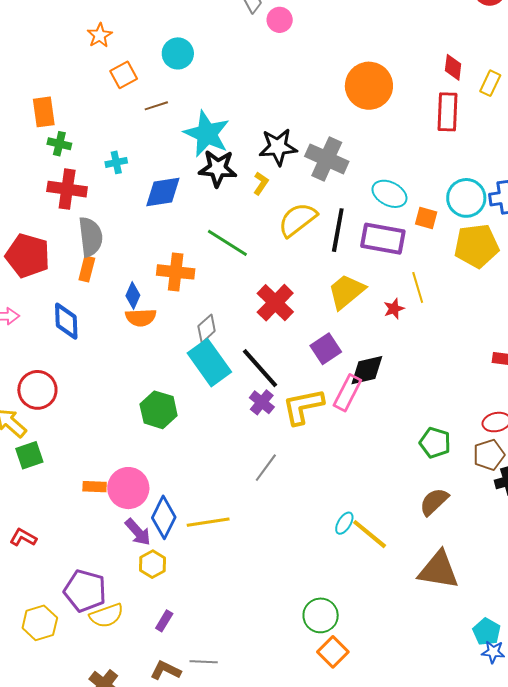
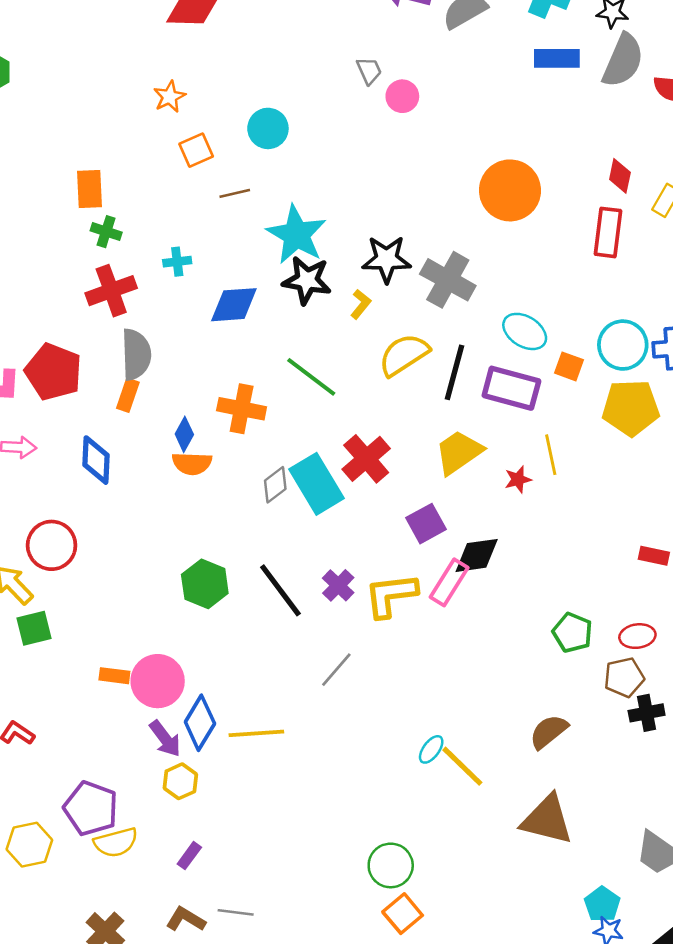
red cross: (67, 189) -> (111, 291), turned -33
cyan rectangle: (209, 363) -> (317, 484), moved
black line: (260, 368) -> (280, 590), moved
green pentagon: (435, 443) -> (572, 633), moved

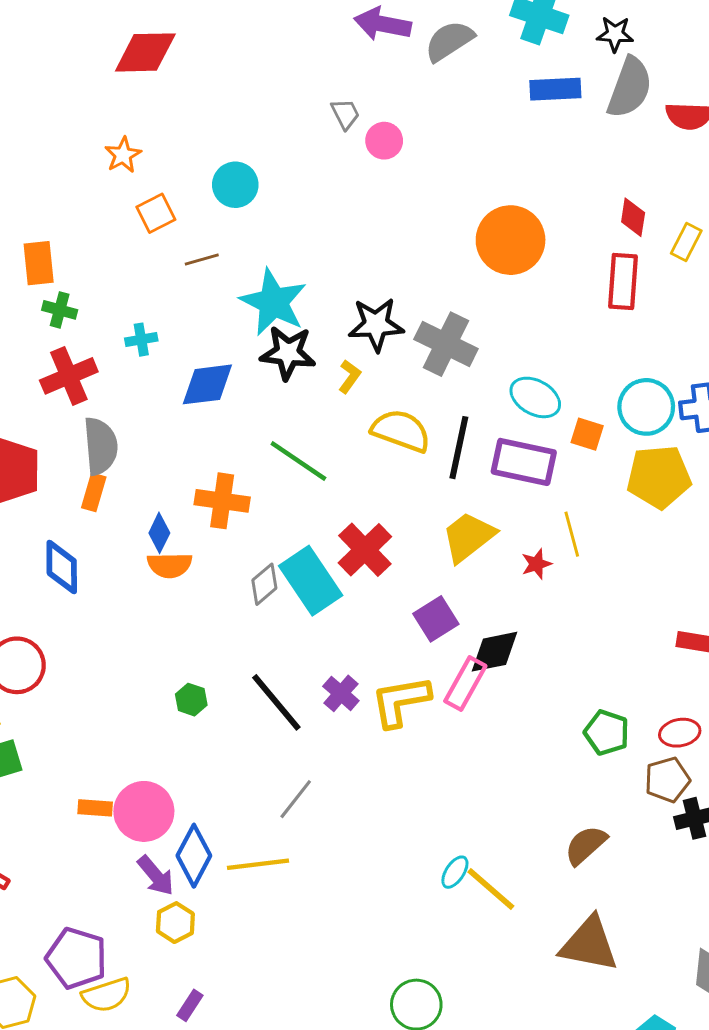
yellow semicircle: (404, 355) -> (401, 431), turned 56
green hexagon: (205, 584) -> (191, 700), size x0.6
gray line: (336, 670) -> (296, 799), moved

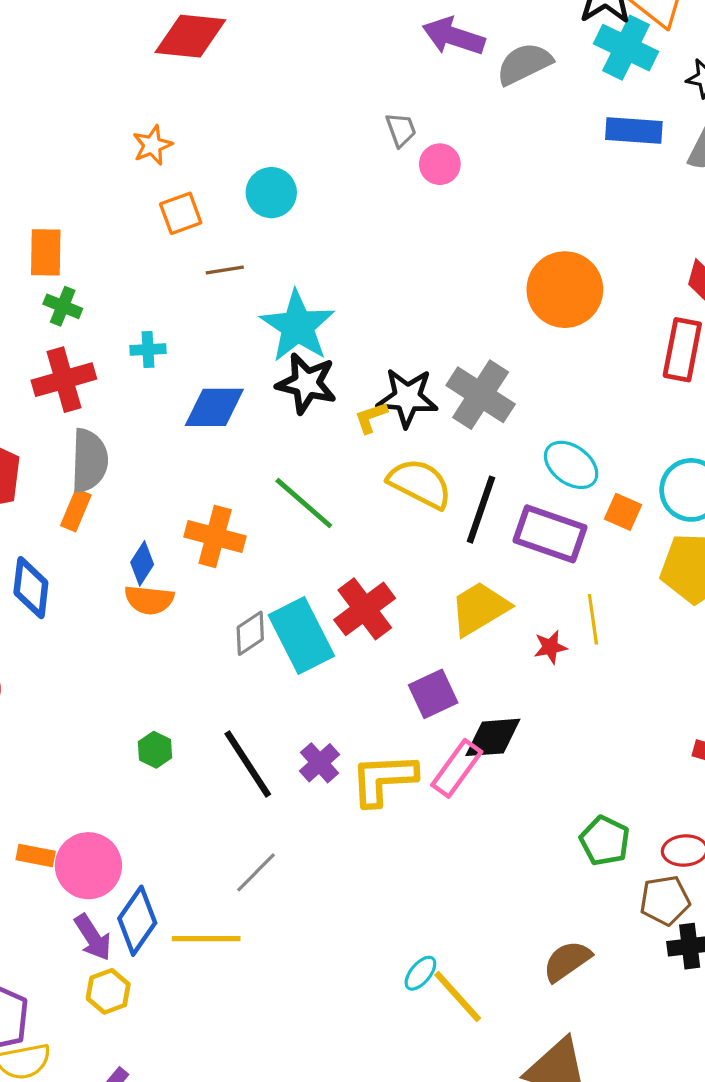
black star: (376, 325) -> (407, 398), moved
yellow L-shape: (350, 376) -> (371, 417), turned -152

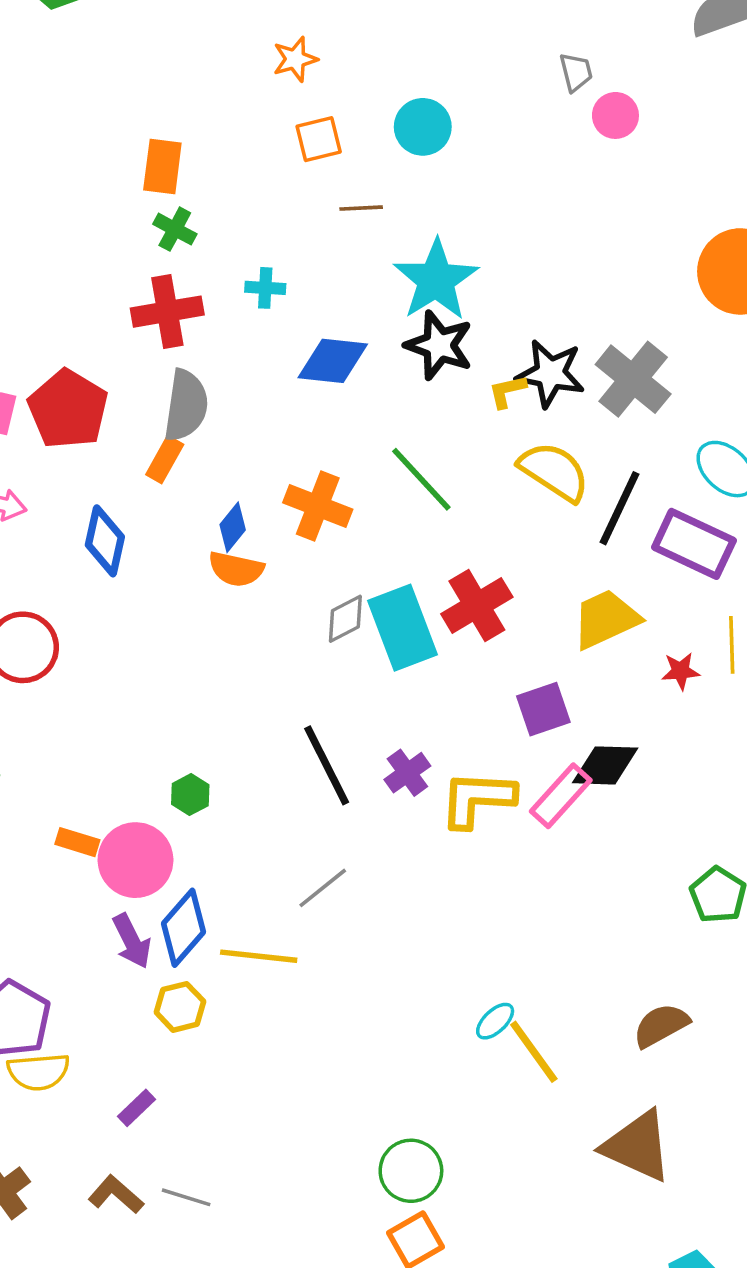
green hexagon: (155, 750) -> (190, 795), moved
yellow hexagon: (108, 991) -> (180, 1007), moved

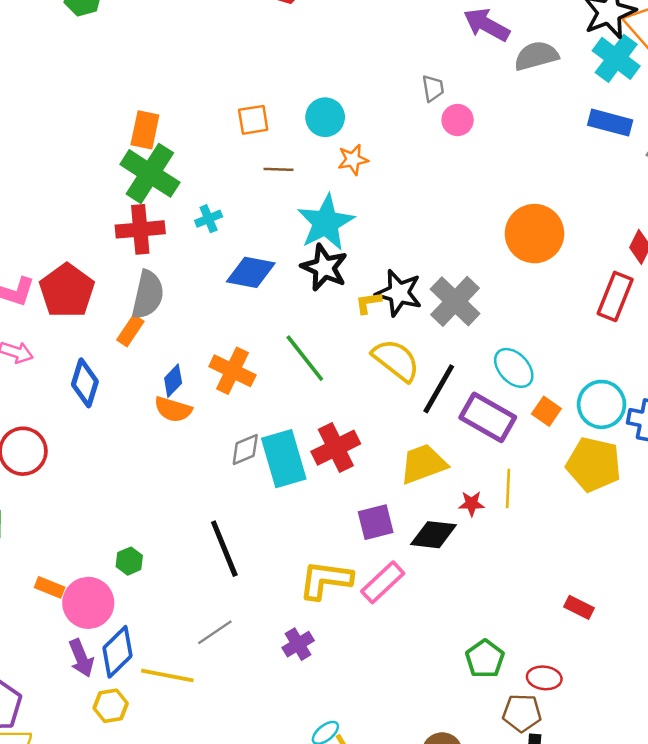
orange star: (295, 59) -> (353, 160), moved
green cross: (175, 229) -> (150, 173), size x2.0
cyan cross: (265, 288) -> (209, 219), turned -30
black diamond: (605, 765) -> (434, 535), moved
purple cross: (407, 773) -> (298, 644), moved

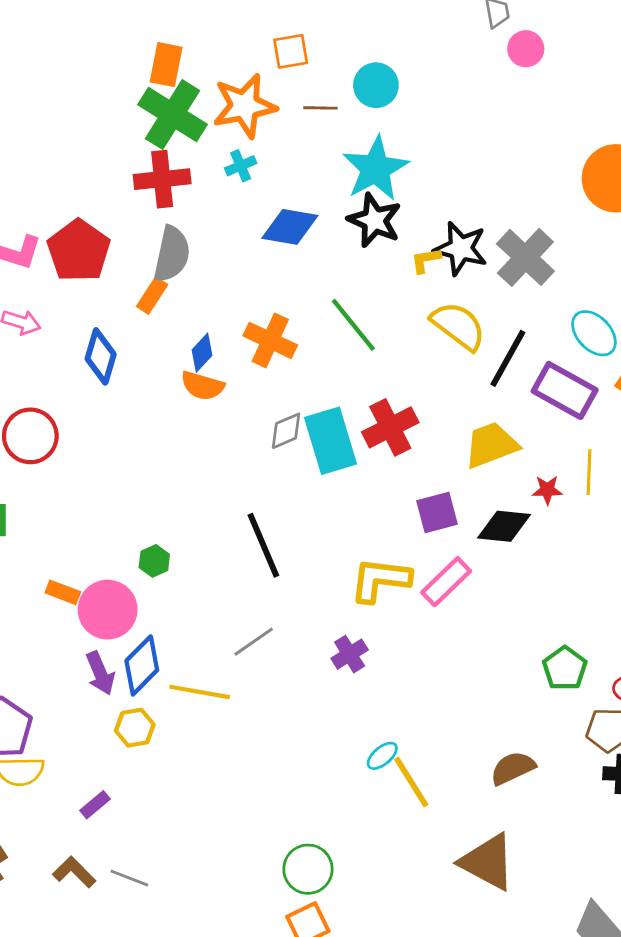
cyan circle: (325, 117) -> (376, 85), moved
orange star: (353, 160) -> (244, 106), moved, size x1.8

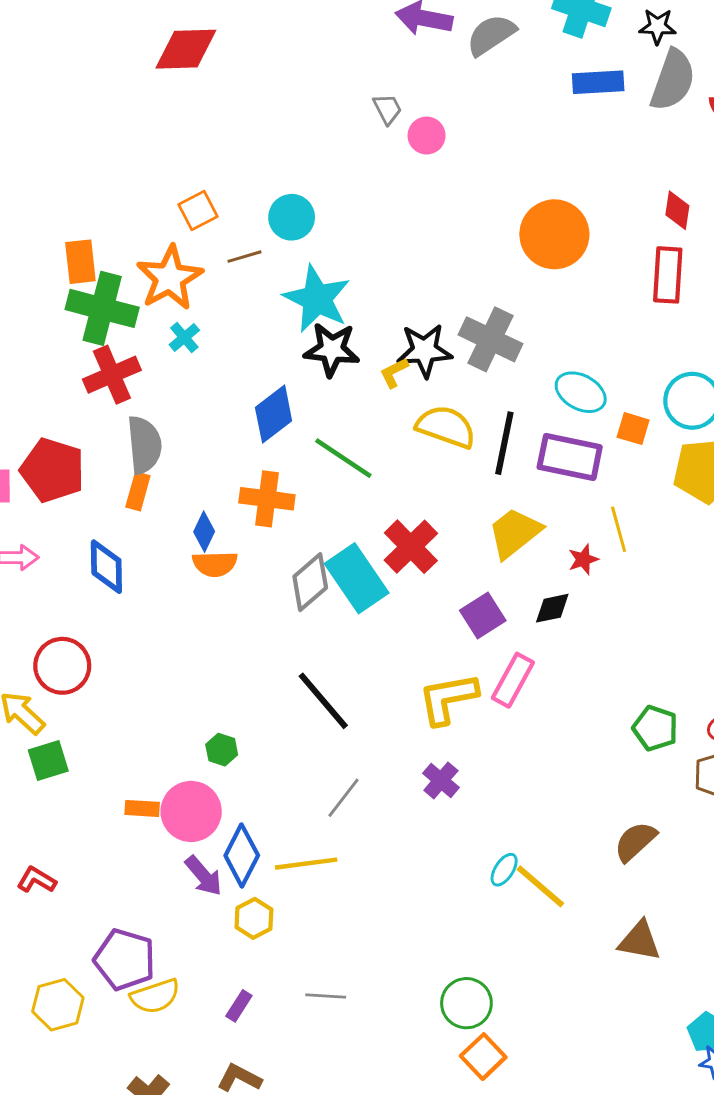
blue diamond: (290, 227) -> (274, 414), moved, turned -30
gray diamond: (286, 431) -> (310, 582), size x1.4
black diamond: (504, 526) -> (552, 608), size x0.7
brown triangle: (488, 862) -> (640, 941), size x0.7
gray line: (129, 878) -> (326, 996), moved

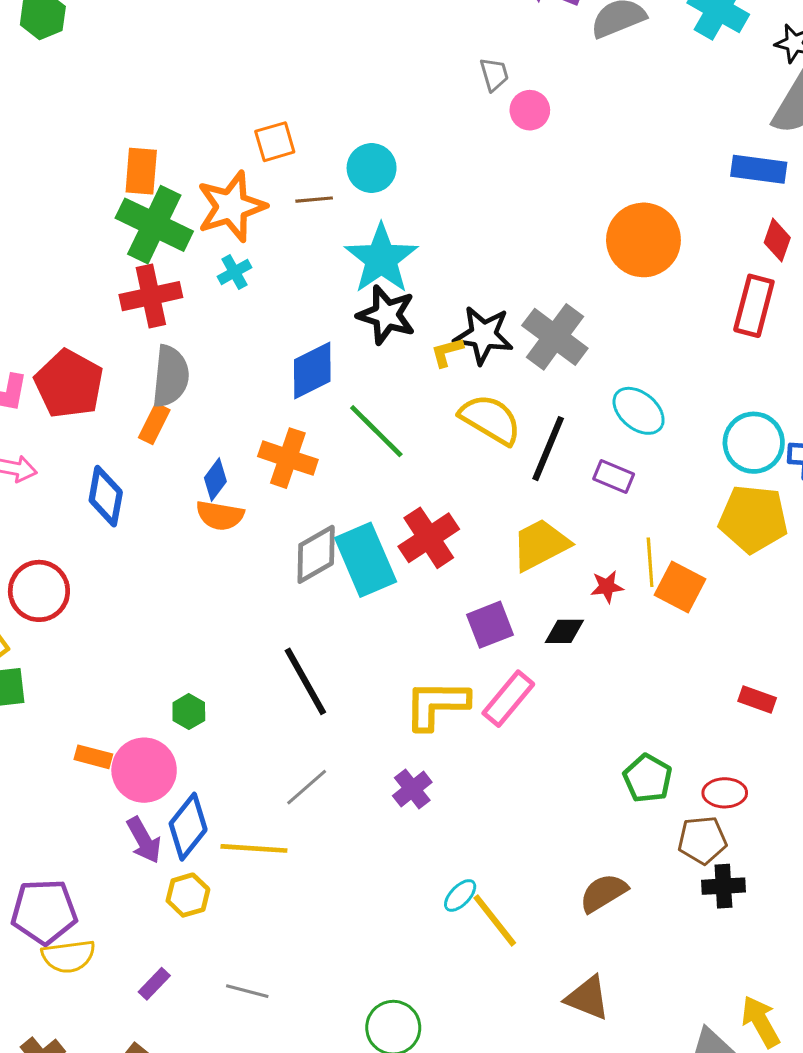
blue rectangle: (598, 82) -> (759, 169), moved
orange square: (633, 429) -> (680, 587), moved, size x1.4
purple rectangle: (570, 457) -> (614, 477), size x0.6
purple pentagon: (125, 960) -> (44, 912), turned -30

